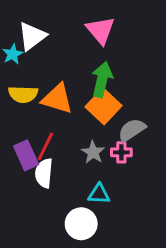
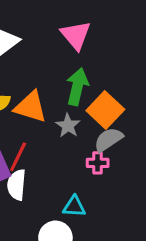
orange square: (103, 106) -> (105, 110), moved
gray star: (93, 152) -> (68, 126), moved

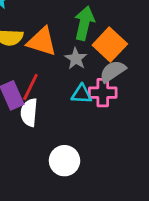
pink cross: (98, 163) -> (103, 93), size x1.4
cyan triangle: (74, 207) -> (81, 94), moved

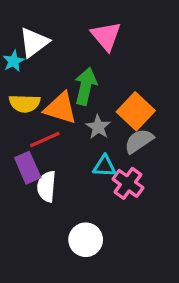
green arrow: (84, 23) -> (86, 86), moved
red line: (30, 87) -> (45, 139), moved, turned 40
pink cross: (103, 93) -> (128, 183), moved, turned 36

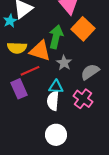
orange square: (136, 111) -> (83, 29), moved
cyan triangle: (104, 166) -> (56, 87), moved
white semicircle: (46, 186) -> (53, 101), moved

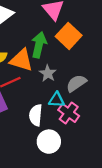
cyan triangle: (56, 87) -> (57, 100), moved
white circle: (56, 135) -> (49, 142), moved

